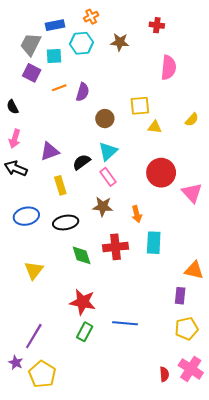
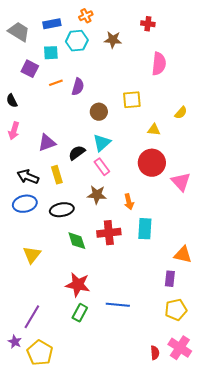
gray trapezoid: (31, 44) -> (19, 32), moved, turned 95
yellow triangle: (155, 127) -> (154, 130), moved
black arrow: (16, 168) -> (28, 177), moved

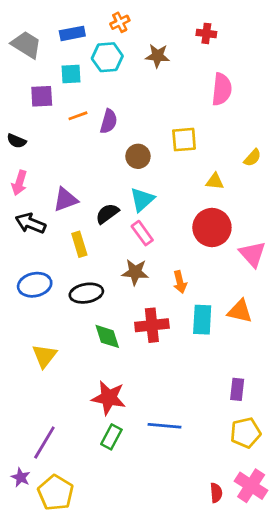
purple square: (30, 69) -> (42, 96), turned -30
black semicircle: (12, 101) -> (17, 141), turned -40
black arrow: (28, 177) -> (30, 223), moved
orange triangle: (183, 255) -> (240, 311), moved

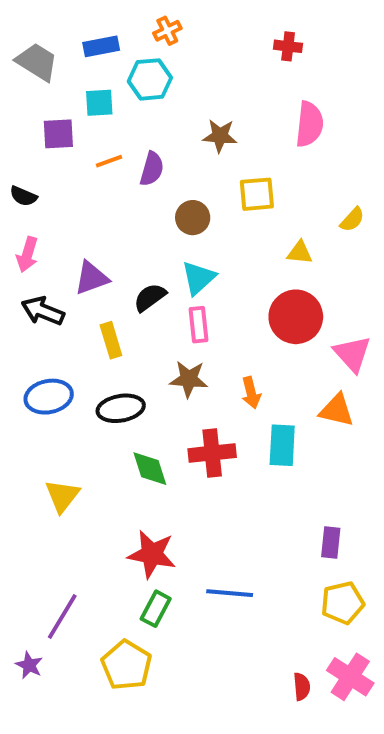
brown star: (158, 56) -> (220, 136), moved
pink rectangle: (142, 233) -> (198, 325), turned 30
orange triangle: (240, 311) -> (337, 410), moved
yellow pentagon: (56, 493) -> (126, 665), moved

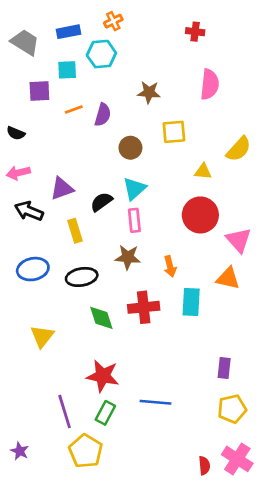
yellow semicircle: (352, 220) -> (239, 149), size x1.5
pink arrow: (27, 255) -> (18, 173), turned 60
purple line: (62, 616) -> (65, 412), moved, turned -48

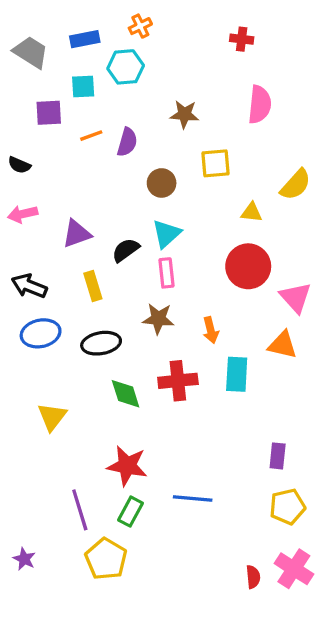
black arrow: (29, 211) -> (29, 286), moved

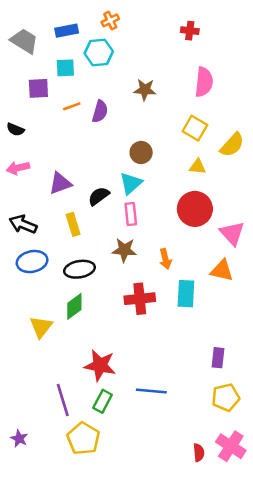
yellow square: (215, 163) -> (195, 128), moved, turned 35
brown circle: (162, 183) -> (141, 153), moved
green diamond: (126, 394) -> (74, 306), moved, turned 72

